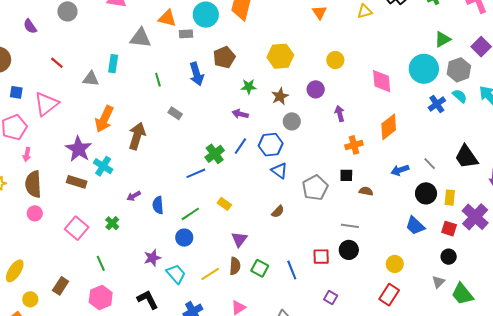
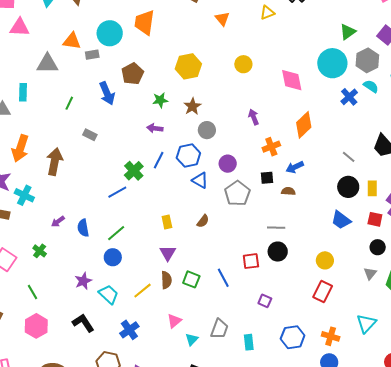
green line: (158, 80) -> (69, 103), turned 48
purple circle: (316, 89) -> (228, 164), moved
blue arrow: (400, 170) -> (295, 167), moved
yellow rectangle: (224, 204) -> (167, 222), moved, turned 48

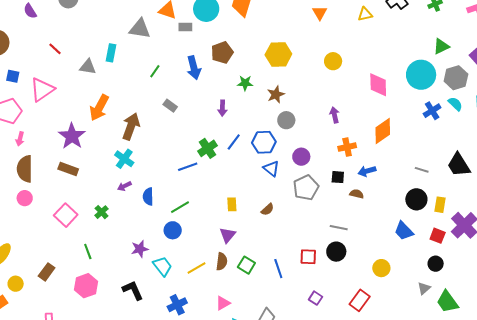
purple arrow: (155, 128) -> (222, 108), moved, turned -105
gray line: (349, 157) -> (422, 170), turned -32
cyan cross: (24, 195) -> (124, 159), moved
red rectangle: (323, 291) -> (360, 300), moved

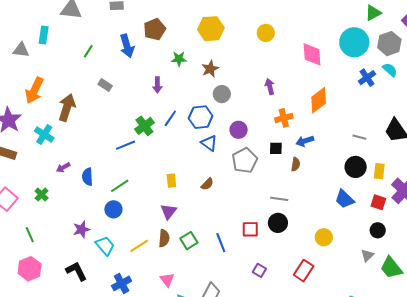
cyan cross: (124, 159) -> (44, 134), moved
brown semicircle: (357, 194) -> (296, 164), turned 88
green square: (246, 265) -> (189, 241), turned 30
pink triangle: (223, 303) -> (167, 280), turned -35

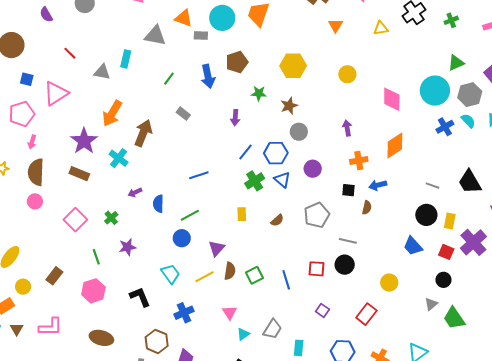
green cross: (144, 126) -> (255, 181), moved
gray pentagon: (245, 160) -> (317, 215), moved
purple triangle: (169, 212) -> (217, 248), moved
purple star: (81, 229) -> (127, 247), moved

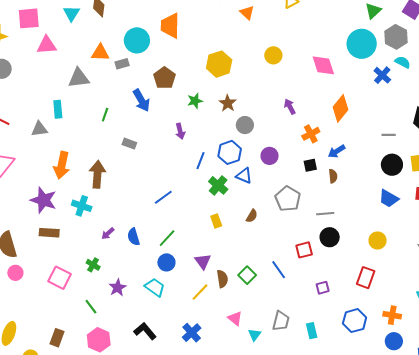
cyan trapezoid: (170, 274) -> (155, 287), moved
purple square: (322, 310) -> (323, 288), turned -32

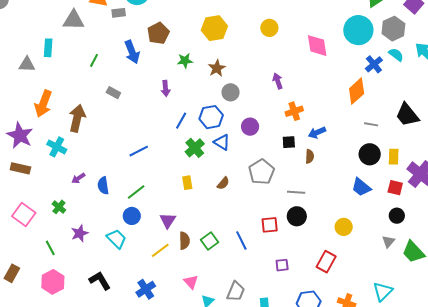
orange diamond: (341, 108) -> (357, 91), moved

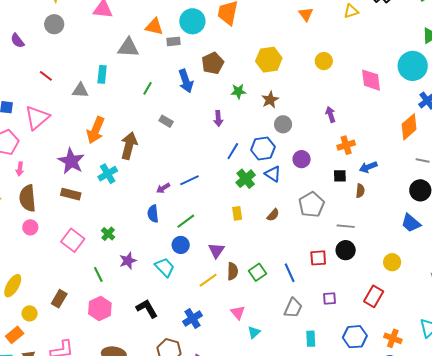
cyan cross: (57, 147) -> (108, 174), turned 30
purple arrow: (78, 178) -> (163, 188), moved
gray trapezoid: (236, 291) -> (293, 308), moved

